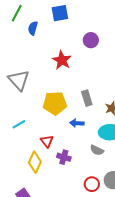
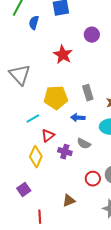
cyan line: (19, 124) -> (33, 119), moved
red triangle: (47, 141) -> (48, 136), turned 32
gray semicircle: (97, 150) -> (84, 144), moved

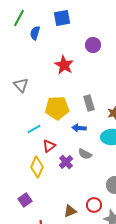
gray triangle: (20, 75) -> (21, 85), size x0.7
purple cross: (65, 152) -> (66, 162), turned 32
red circle: (93, 179) -> (94, 205), moved

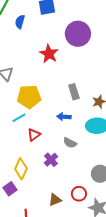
purple circle: (93, 45) -> (78, 34), size x1.6
yellow pentagon: (57, 108) -> (29, 97), moved
purple cross: (66, 162) -> (51, 160), moved
yellow diamond: (37, 167) -> (21, 169), moved

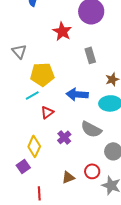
gray rectangle: (74, 92) -> (90, 55), moved
blue arrow: (64, 117) -> (77, 94), size x1.5
gray semicircle: (70, 143) -> (91, 129), moved, size x1.5

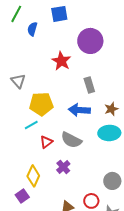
blue arrow: (77, 94) -> (79, 110), moved
gray semicircle: (91, 129) -> (71, 140), moved

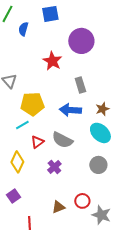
cyan ellipse: (109, 133) -> (100, 133), turned 45
yellow diamond: (33, 176) -> (17, 162), moved
gray circle: (112, 181) -> (98, 165), moved

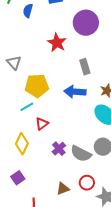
gray semicircle: (62, 140) -> (81, 154), moved

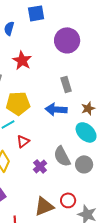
red star: (57, 43) -> (22, 60), moved
gray semicircle: (81, 154) -> (62, 156), moved, turned 35
brown triangle: (63, 189) -> (44, 206), size x1.5

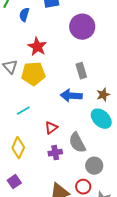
yellow pentagon: (18, 103) -> (33, 74), moved
red triangle: (23, 141) -> (51, 128), moved
gray circle: (84, 164) -> (94, 166), moved
purple cross: (40, 166) -> (55, 153), turned 32

